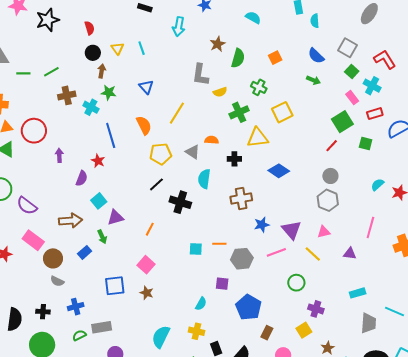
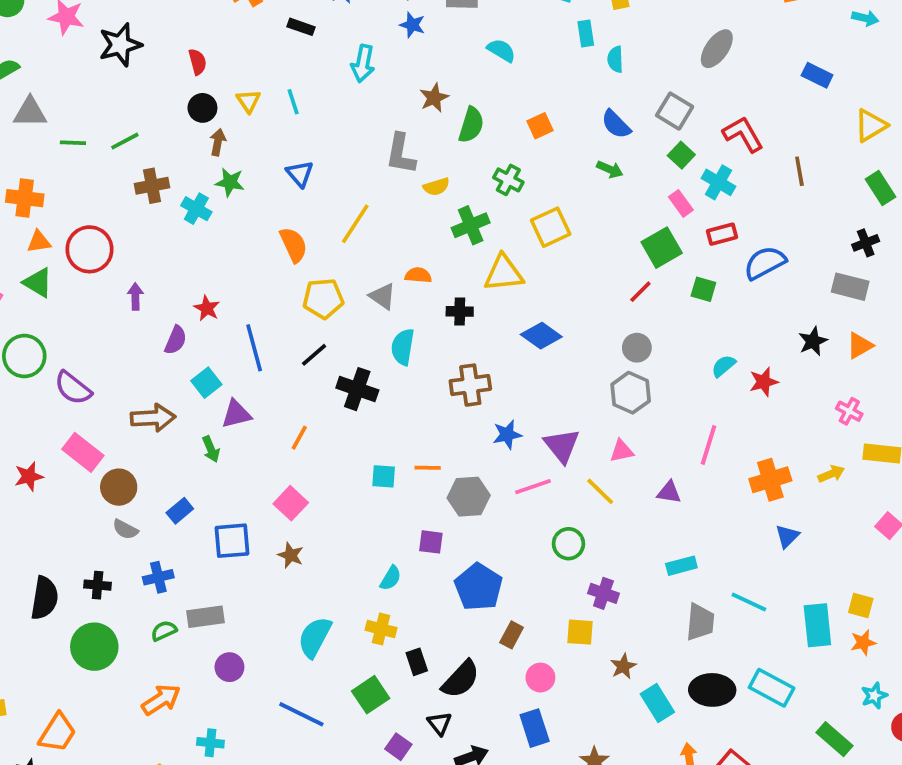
blue line: (111, 135) -> (254, 348), moved
blue rectangle: (85, 252) -> (180, 511), moved
yellow square: (304, 330) -> (580, 632), turned 35

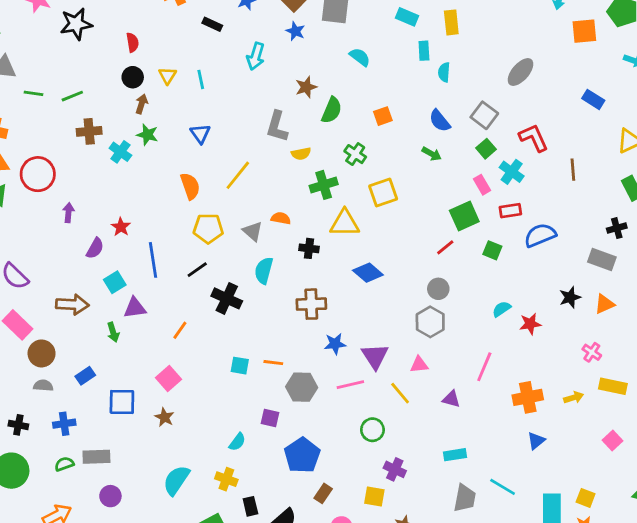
gray semicircle: (125, 529) -> (43, 385), turned 150

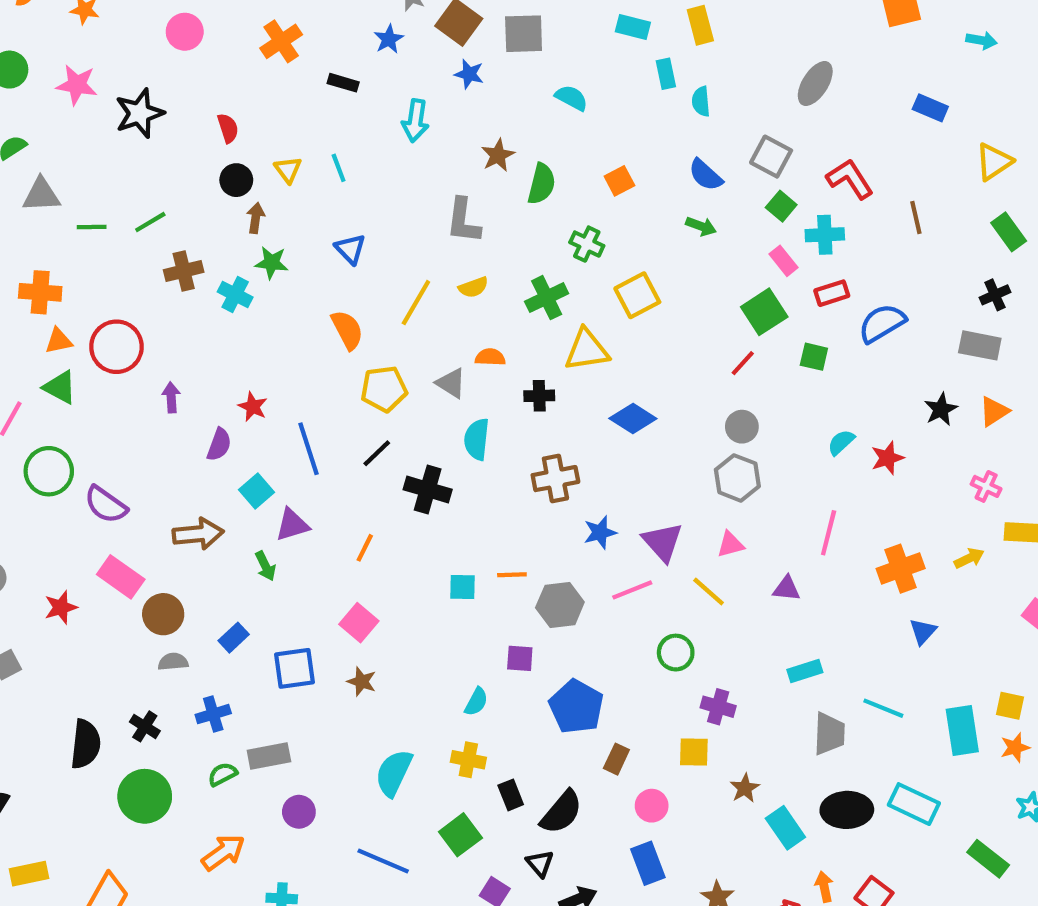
yellow semicircle: (301, 154) -> (473, 287), moved
cyan cross: (512, 172) -> (825, 235), turned -30
black cross: (18, 425) -> (145, 726), turned 30

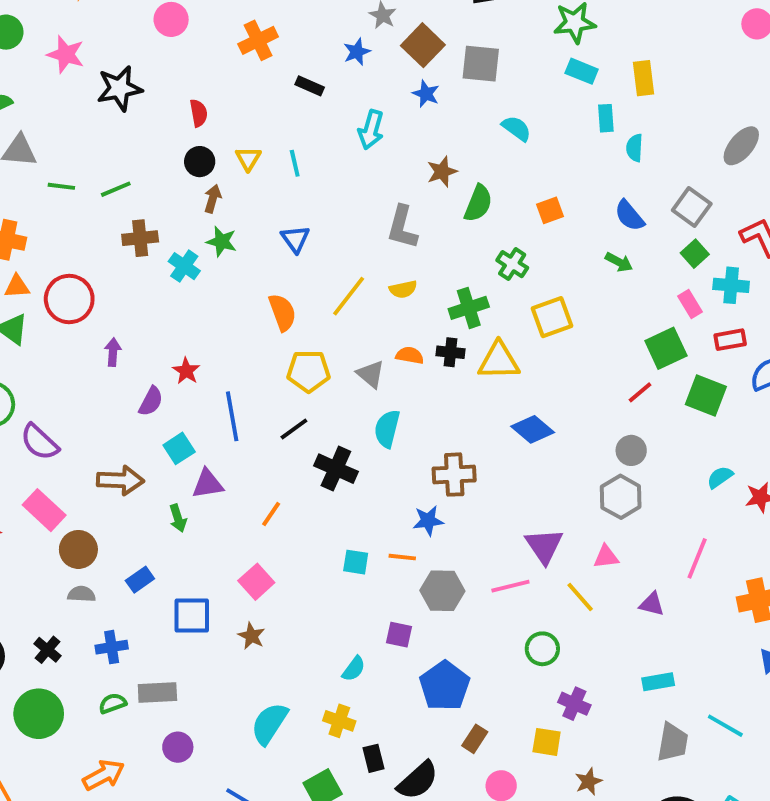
green square: (814, 357) -> (706, 395), size x1.5
black cross: (539, 396) -> (450, 352), moved
blue star: (600, 532) -> (428, 521), moved

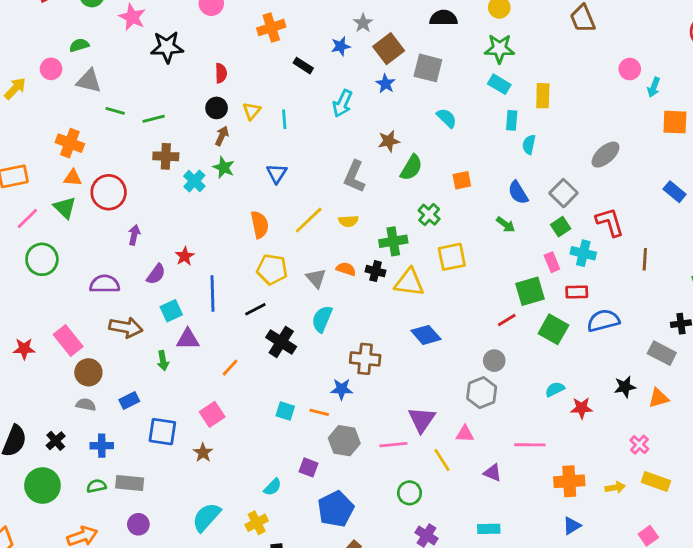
purple semicircle: (40, 442) -> (105, 284), moved, turned 128
pink line: (697, 558) -> (530, 445), turned 60
yellow cross: (339, 721) -> (257, 523), turned 35

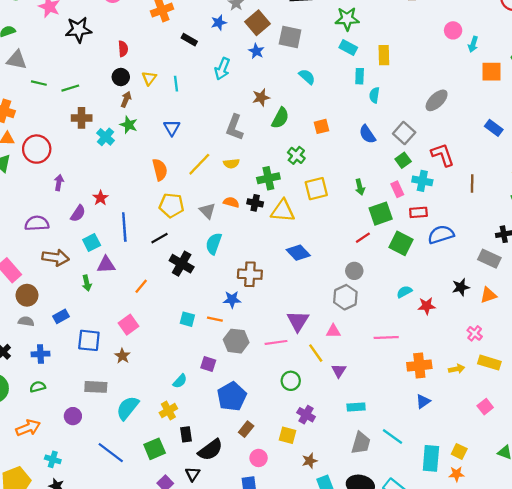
green arrow: (506, 225) -> (360, 187), moved, turned 42
purple triangle: (493, 473) -> (339, 371), moved, turned 42
gray rectangle: (130, 483) -> (96, 387), moved

